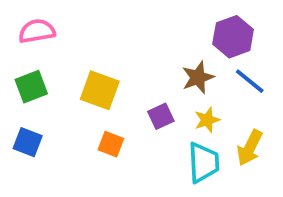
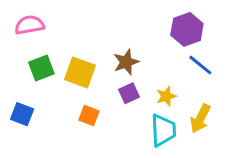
brown star: (198, 77) -> (126, 62), moved
green square: (31, 87) -> (41, 68), moved

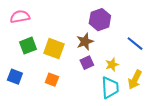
purple hexagon: (187, 29) -> (100, 20), moved
orange square: (89, 116) -> (52, 80), moved

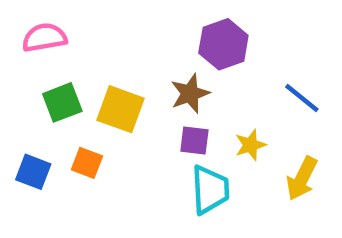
purple square: (87, 63) -> (194, 140), turned 32
orange square: (52, 80) -> (87, 163), moved
cyan trapezoid: (110, 88) -> (210, 190), moved

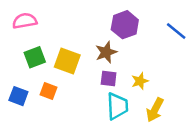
blue line: (302, 98) -> (176, 31), moved
yellow arrow: (302, 179) -> (155, 110), moved

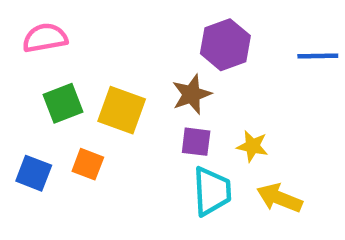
blue line: (176, 31) -> (318, 56), turned -40
yellow star: (140, 81) -> (252, 146), turned 30
yellow arrow: (155, 110) -> (279, 198), turned 85

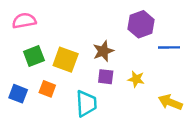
purple hexagon: (225, 45) -> (141, 24), moved
blue line: (318, 56) -> (169, 47), moved
cyan trapezoid: (212, 191) -> (86, 103), moved
yellow arrow: (279, 198) -> (170, 102), moved

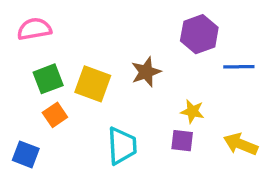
purple square: (106, 77) -> (182, 141), moved
orange square: (47, 89) -> (55, 115), moved, turned 35
blue square: (18, 94) -> (26, 154), moved

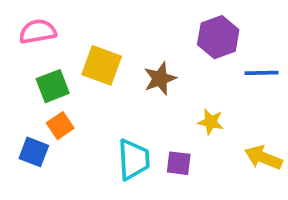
yellow square: (93, 84) -> (102, 65), moved
purple square: (182, 141) -> (179, 163), moved
blue square: (26, 154) -> (34, 152), moved

